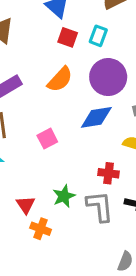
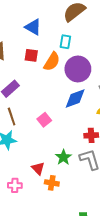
red square: (68, 37) -> (31, 55), moved
orange semicircle: (60, 79) -> (52, 62), moved

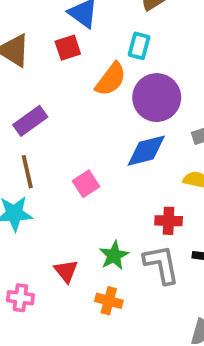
red square: (31, 55) -> (68, 48), moved, turned -32
orange cross: (52, 183) -> (109, 301), moved

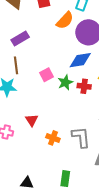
red cross: (169, 221) -> (84, 86), moved
green star: (114, 255) -> (65, 82), moved
gray L-shape: (161, 264) -> (81, 137), moved

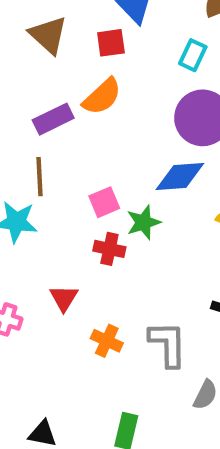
orange semicircle: (65, 20) -> (102, 97), moved
red cross: (84, 86) -> (109, 249), moved

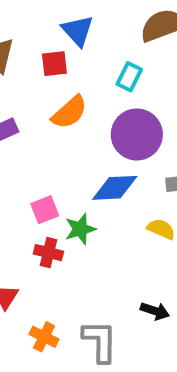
orange semicircle: (102, 97) -> (69, 112), moved

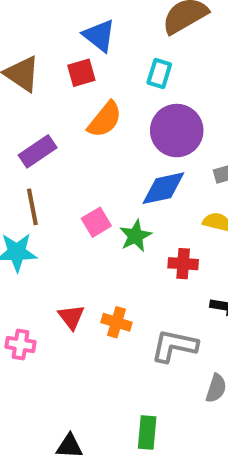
red cross: (48, 253) -> (183, 264), moved
orange cross: (44, 337) -> (116, 322), moved
gray L-shape: (100, 341) -> (174, 346), turned -69

